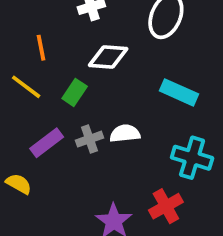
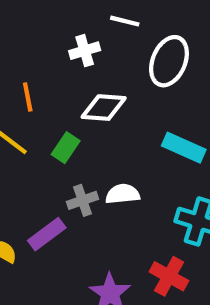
purple rectangle: (47, 143) -> (47, 234), moved
red cross: (166, 206) -> (169, 276), turned -32

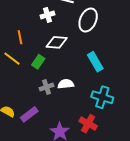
cyan rectangle: (184, 148) -> (95, 62), turned 36
purple rectangle: (47, 234) -> (29, 114), moved

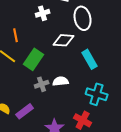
white ellipse: (88, 20) -> (83, 18), turned -35
white diamond: (57, 42) -> (64, 40), moved
green rectangle: (38, 62) -> (34, 59), size x1.5

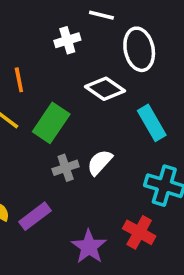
white diamond: (64, 40) -> (105, 89), turned 30
white semicircle: (61, 81) -> (100, 162), turned -42

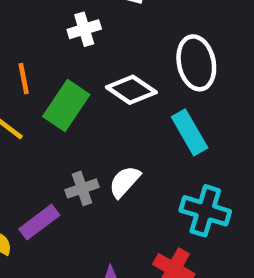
white ellipse: (139, 49) -> (196, 63), moved
green rectangle: (51, 123) -> (66, 105), moved
purple rectangle: (35, 216) -> (39, 222), moved

